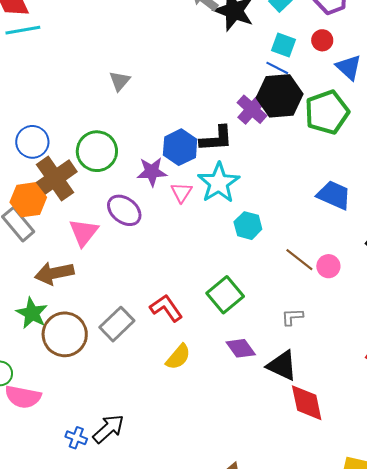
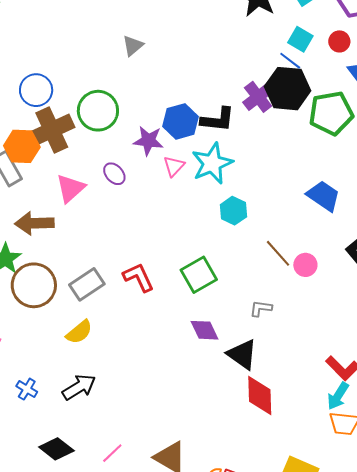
purple ellipse: (124, 210) -> (114, 174), size x0.7
yellow semicircle: (178, 357) -> (79, 332), moved
black arrow: (108, 429) -> (79, 387), moved

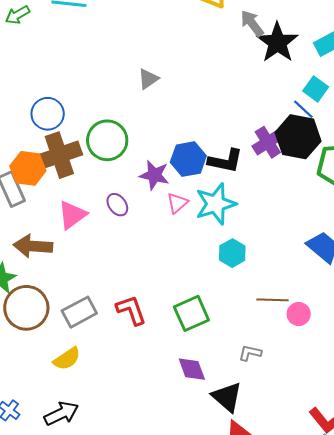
brown line: (278, 253) -> (273, 300), turned -52

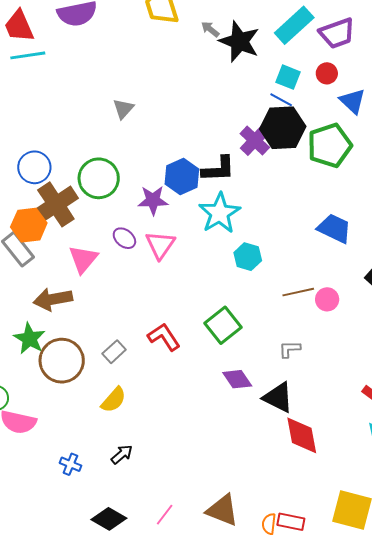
gray arrow: (252, 23) -> (210, 29), size x0.7
pink triangle: (177, 203) -> (160, 245), moved, size x1.4
gray rectangle: (79, 312) -> (114, 352), size x0.7
black arrow: (61, 414) -> (122, 454), size x0.7

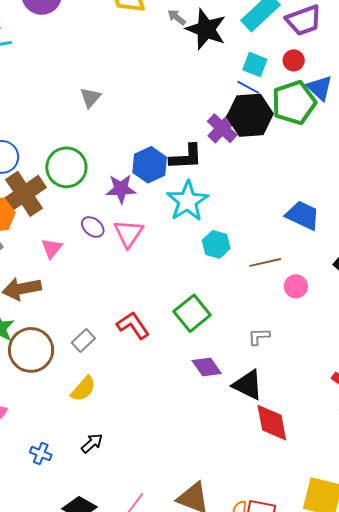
green pentagon: (330, 145) -> (294, 103), moved
pink triangle: (83, 259) -> (52, 248), size x0.7
brown line: (298, 292) -> (265, 262), moved

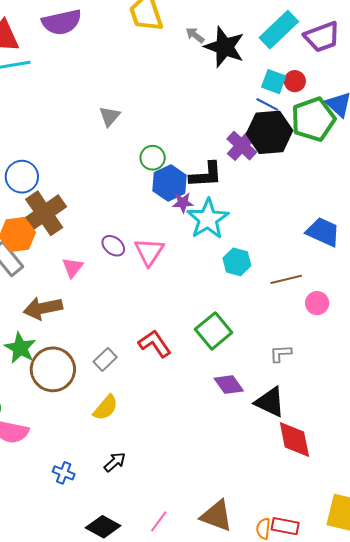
red circle: (294, 60) -> (295, 81), moved
green circle: (66, 167) -> (153, 158), moved, size x0.6
purple star: (121, 189) -> (183, 203), moved, size x0.7

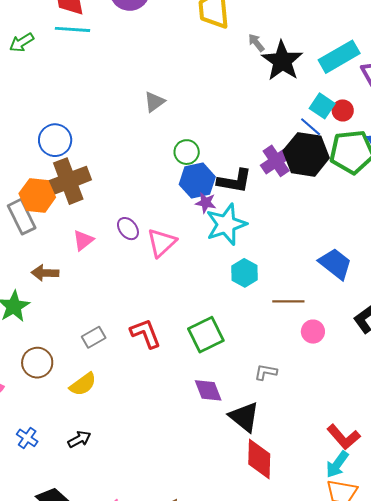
brown arrow: (43, 308) -> (45, 273), size x0.7
brown circle: (53, 369) -> (37, 363), moved, size x0.7

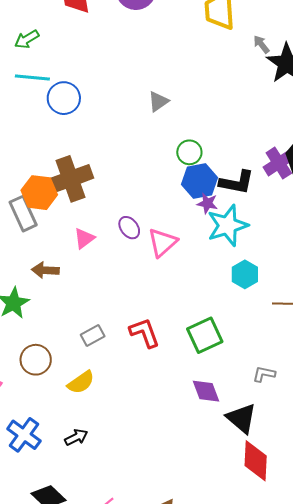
cyan line: (72, 29) -> (32, 77), moved
blue circle: (55, 140) -> (64, 98), moved
blue cross: (27, 438) -> (24, 435), size x1.6

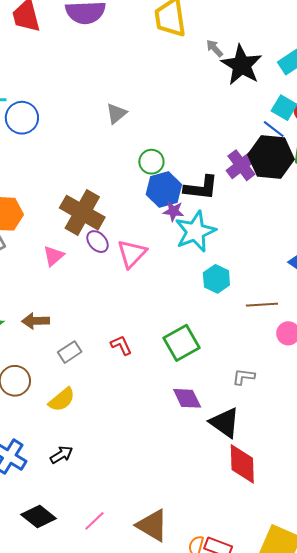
brown cross: (71, 179) -> (82, 213), moved, turned -36
brown arrow: (45, 270) -> (36, 321), moved
red L-shape: (145, 333) -> (121, 345), size x0.7

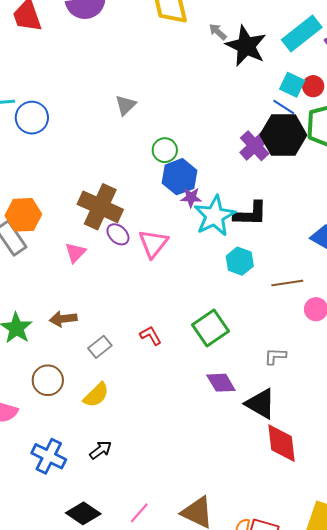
black L-shape: (201, 188) -> (250, 214), moved

